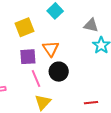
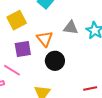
gray triangle: (91, 25) -> (71, 28), moved
pink line: (36, 78) -> (12, 70), moved, turned -30

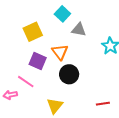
gray triangle: (71, 28) -> (79, 30), moved
purple square: (23, 49) -> (38, 61), turned 30

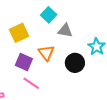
black circle: (69, 74) -> (75, 63), moved
pink line: (26, 82) -> (31, 83), moved

